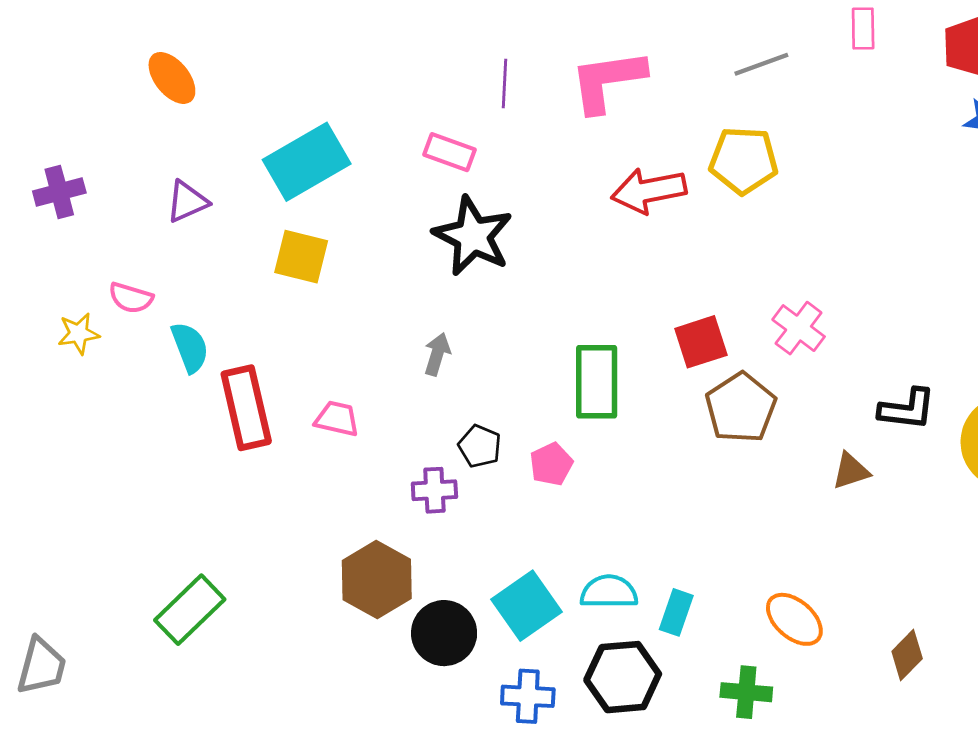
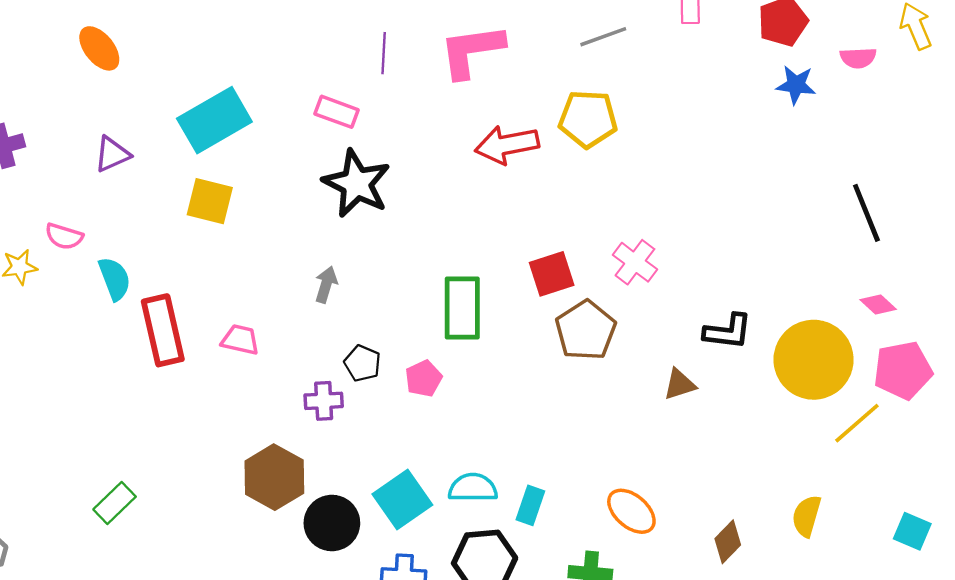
green rectangle: (190, 610) -> (115, 503), size x0.7

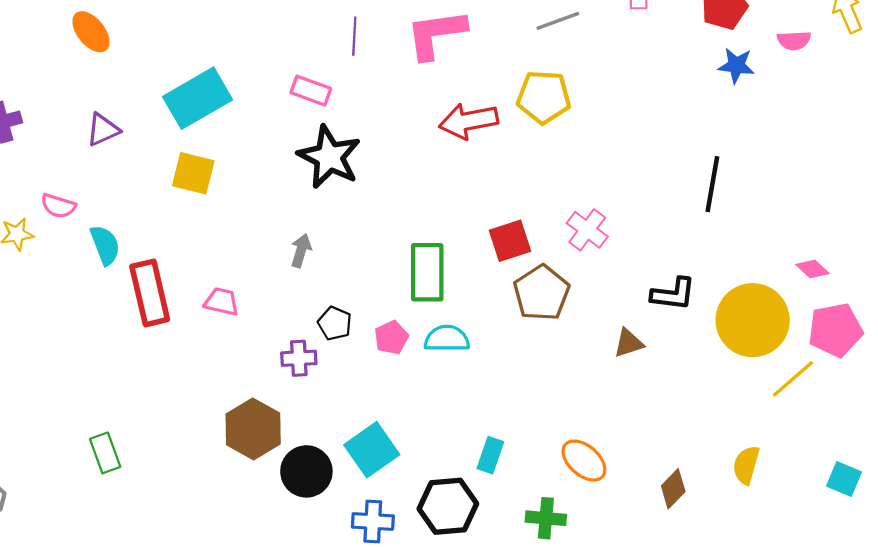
black line: (866, 213) -> (712, 184), moved, turned 32
cyan semicircle: (473, 488) -> (447, 339), moved
green rectangle: (115, 503) -> (105, 453), turned -66

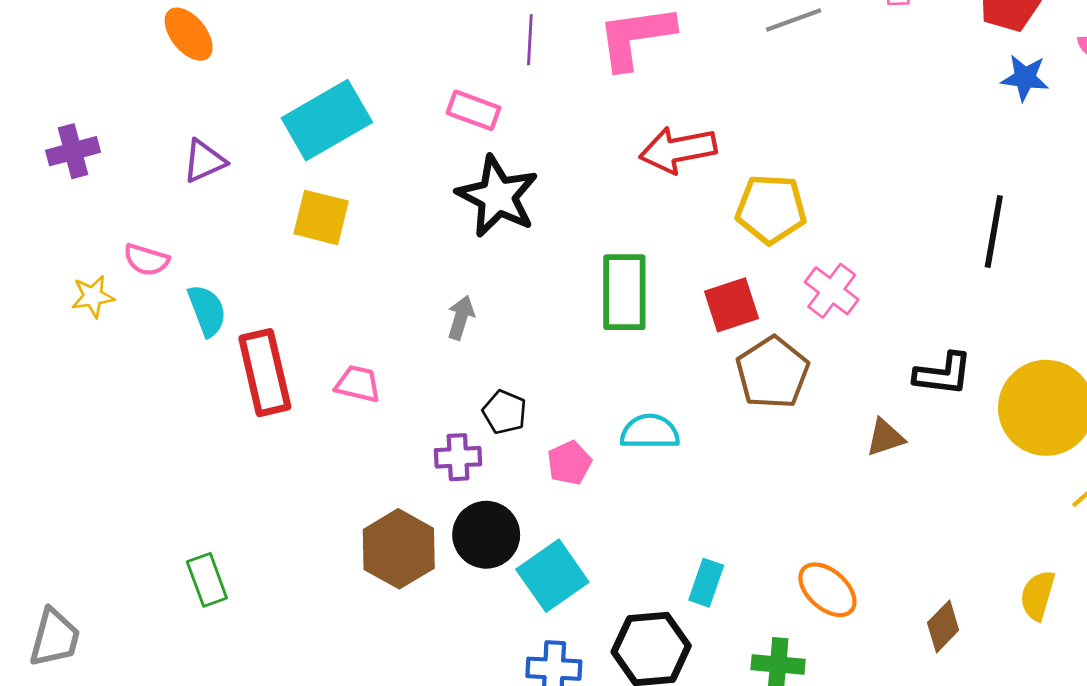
yellow pentagon: (544, 97) -> (771, 209), moved
green rectangle: (427, 272) -> (624, 292), moved
pink pentagon: (391, 338) -> (569, 463), moved
black circle: (306, 471) -> (486, 535), moved

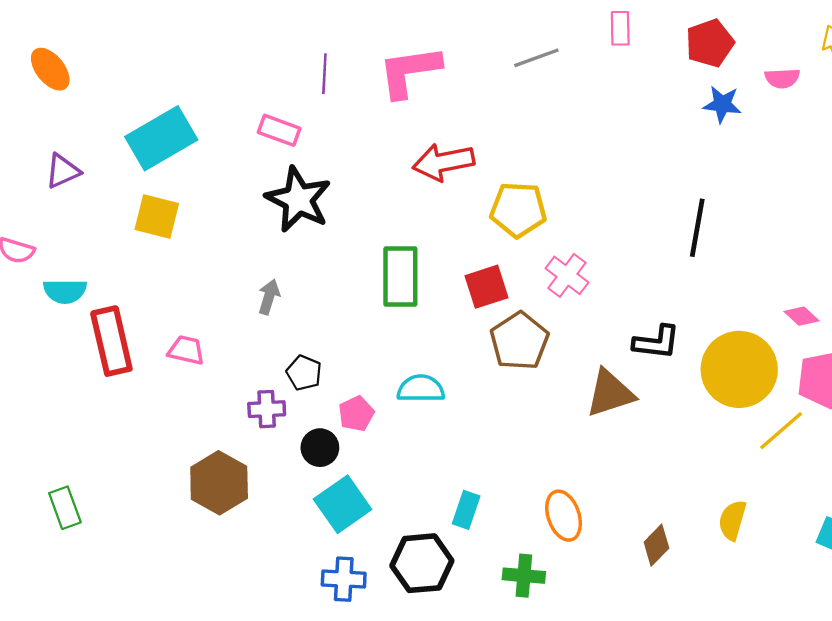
cyan semicircle: (207, 311) -> (65, 291), turned 111
brown triangle: (885, 437) -> (610, 393), size x1.6
black circle: (486, 535) -> (320, 448), moved, size x0.7
orange ellipse: (827, 590) -> (564, 516), turned 30

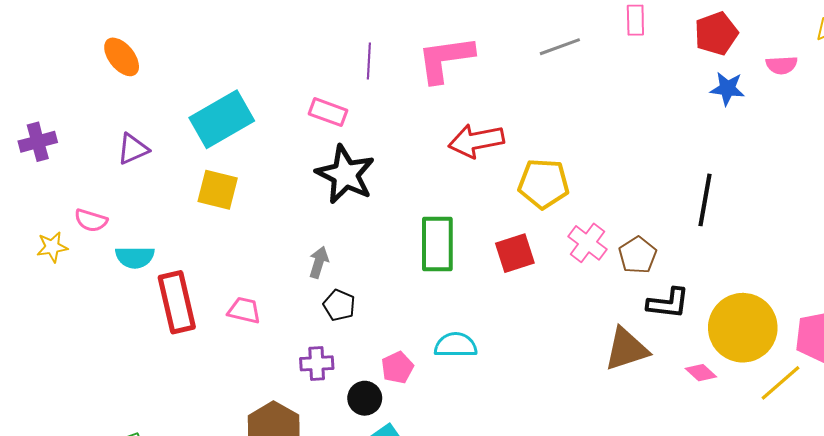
pink diamond: (802, 316) -> (701, 373), moved
brown pentagon: (519, 341) -> (638, 255), moved, size x0.7
black pentagon: (304, 373) -> (339, 305), moved

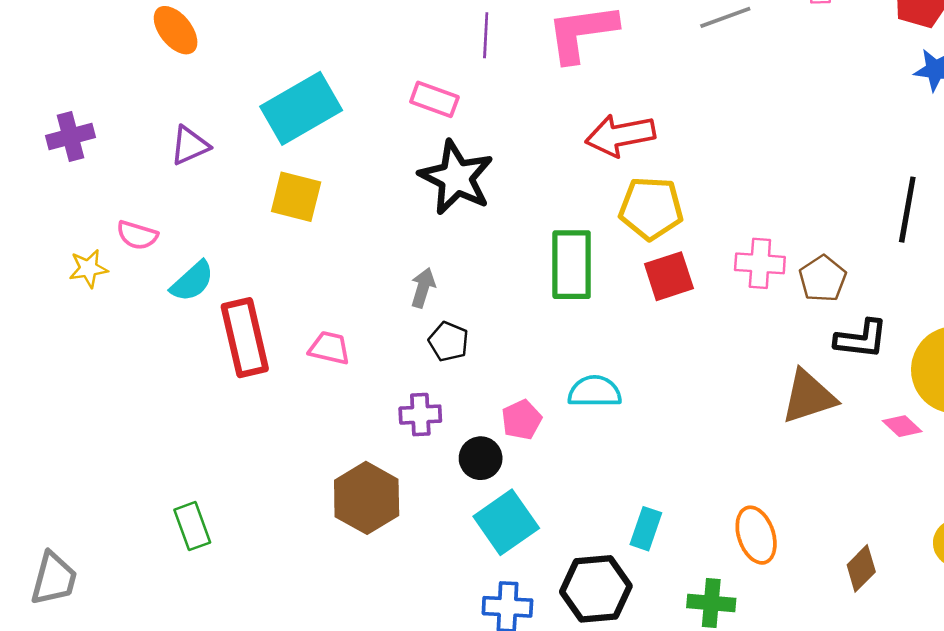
yellow pentagon: (544, 184) -> (651, 208), moved
pink cross: (587, 243) -> (760, 263), turned -33
cyan semicircle: (135, 257) -> (192, 281), turned -42

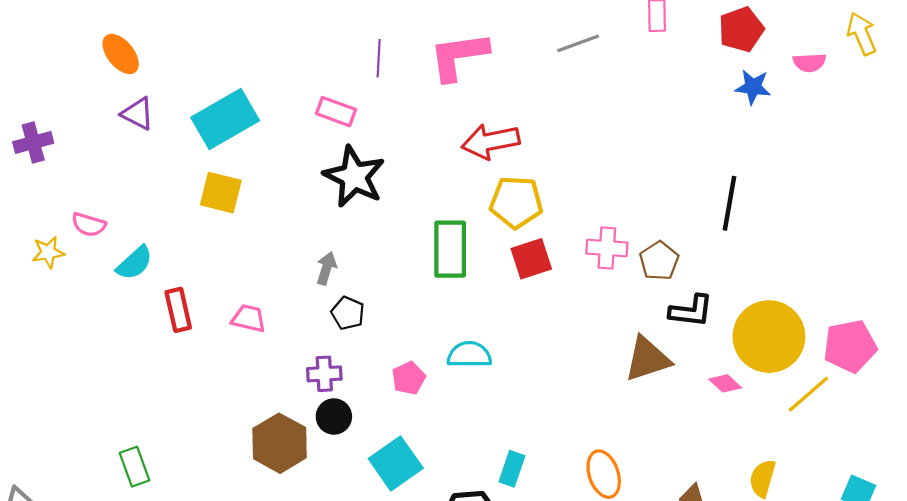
purple triangle: (190, 145) -> (138, 114), moved, turned 51
red rectangle: (245, 338) -> (178, 310), size x0.7
black circle: (481, 458) -> (334, 417), moved

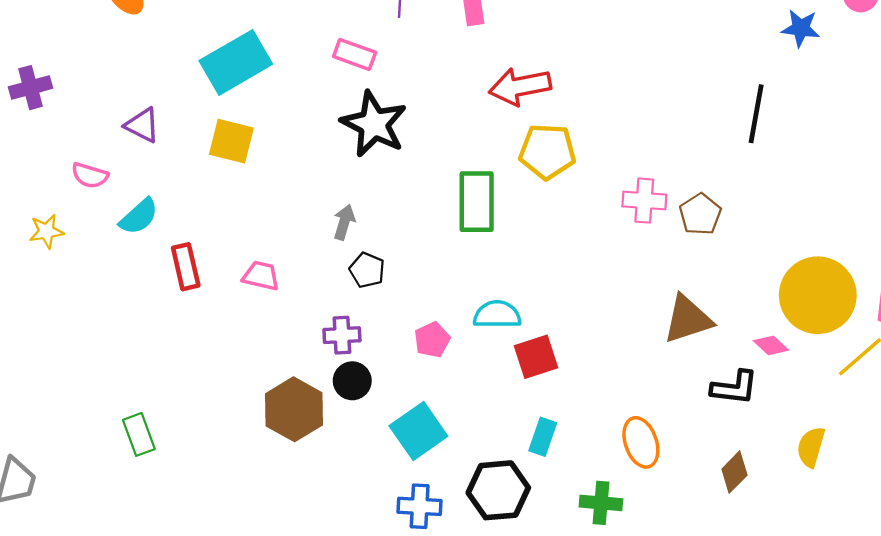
purple triangle: (138, 114) -> (142, 125), moved
black line: (729, 203) -> (756, 114), moved
yellow star: (48, 252) -> (46, 231), moved
red square: (531, 259) -> (536, 357), moved
black L-shape: (691, 311) -> (734, 388), moved

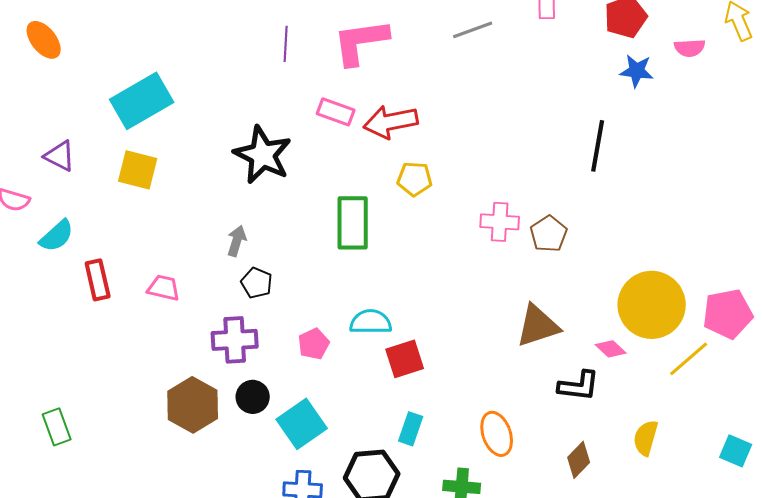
pink rectangle: (355, 54) -> (336, 112), moved
yellow pentagon: (547, 151) -> (415, 179), size x0.7
purple cross: (342, 335) -> (235, 340), size x1.4
black circle: (352, 381) -> (253, 397), moved

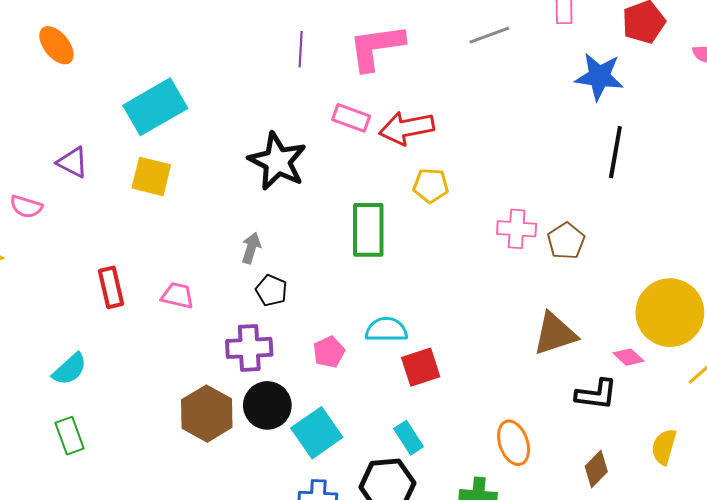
blue star: (637, 71) -> (599, 77), moved, size x1.4
cyan semicircle: (57, 236) -> (70, 369), moved
black circle: (253, 397) -> (267, 405), size x1.4
cyan rectangle: (411, 429) -> (409, 438), moved, turned -52

